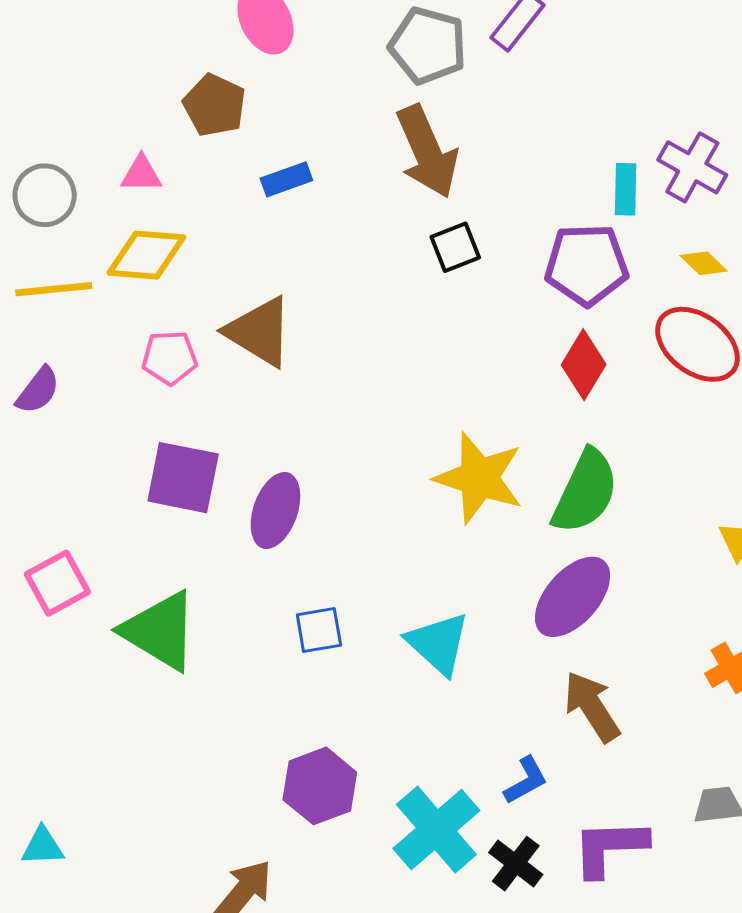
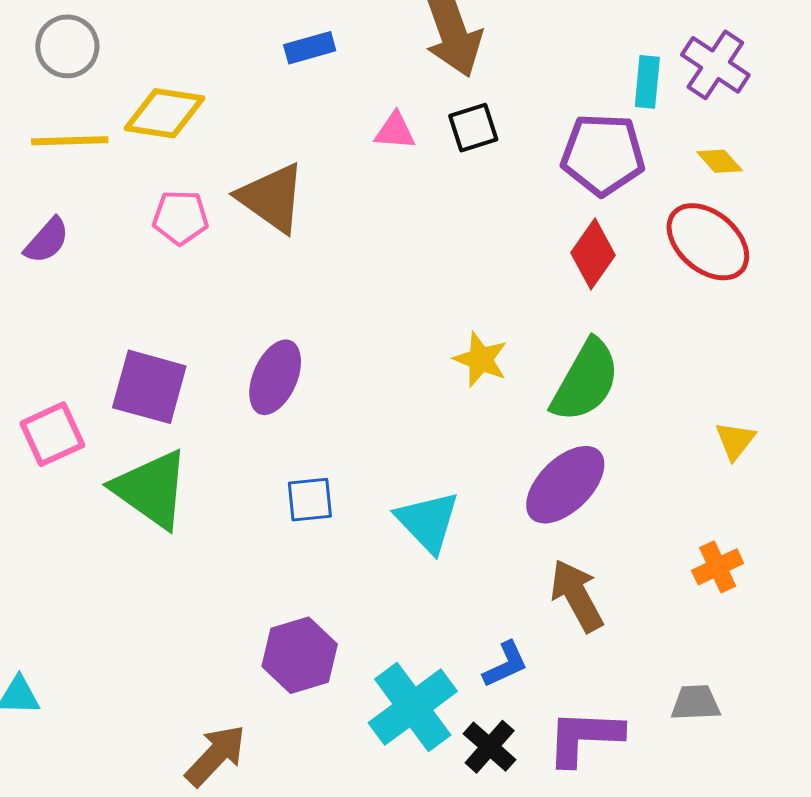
pink triangle: (141, 174) -> (395, 131), moved
purple square: (183, 478) -> (149, 387), moved
yellow star: (479, 478) -> (481, 359), size x0.6

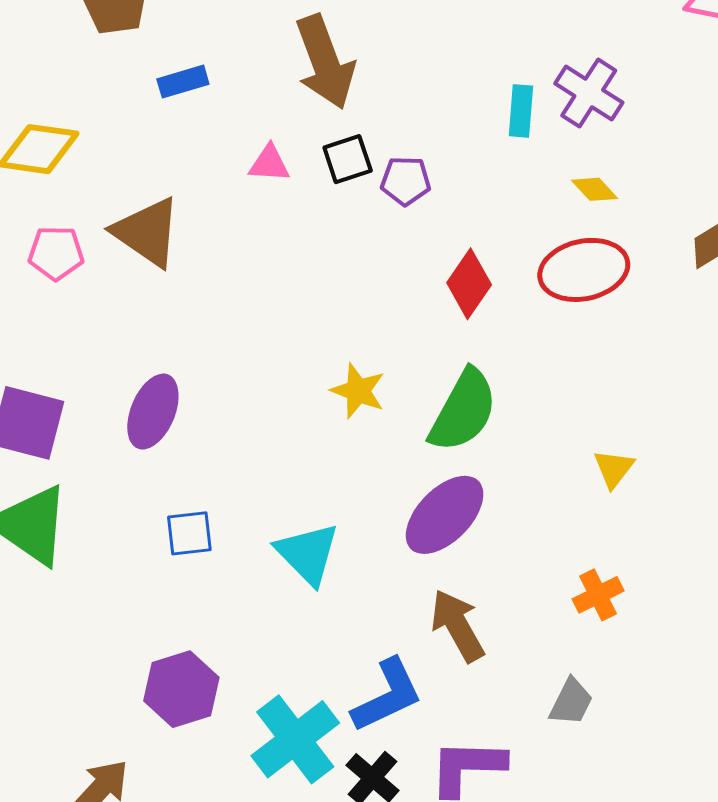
purple pentagon: (603, 154) -> (406, 181), moved, size x0.6
red ellipse: (708, 242) -> (584, 270), turned -52
blue L-shape: (505, 664) -> (387, 695), size x1.6
gray trapezoid: (696, 703) -> (571, 702), moved, turned 120

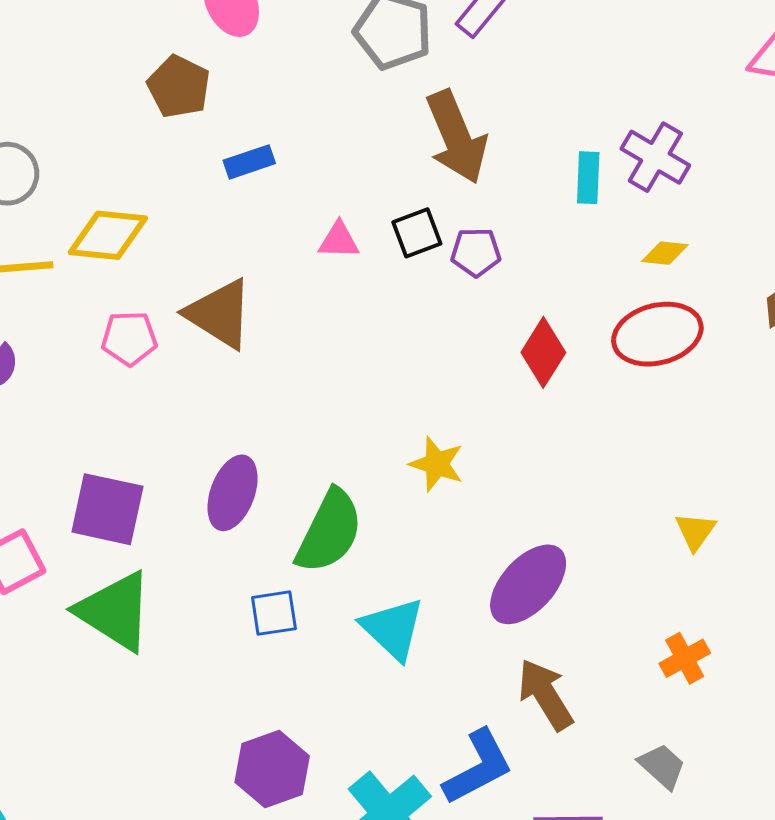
brown arrow: (325, 62) -> (456, 137), moved
yellow diamond: (594, 189) -> (665, 253), turned -39
green semicircle: (463, 411) -> (329, 531), moved
gray trapezoid: (571, 702) -> (662, 766), turned -72

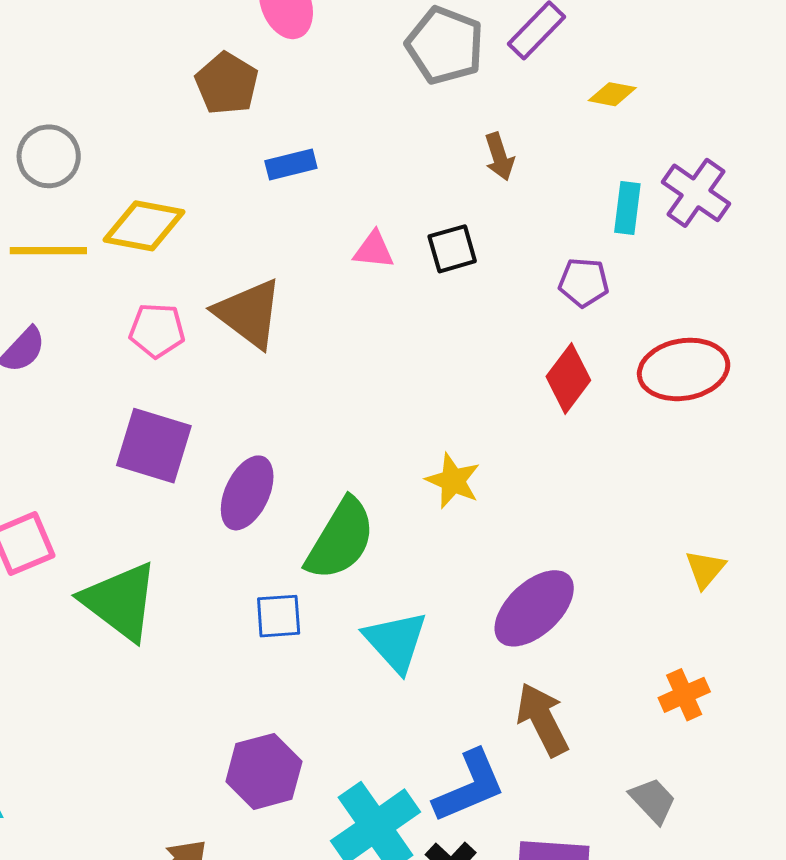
brown arrow: (456, 137) -> (499, 157), size x0.5
purple pentagon: (476, 252) -> (584, 282), moved
yellow diamond: (665, 253) -> (612, 94), moved
purple square: (107, 509) -> (154, 446), moved

